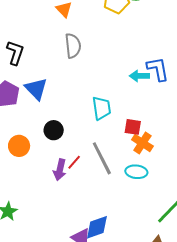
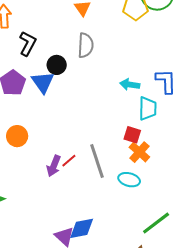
cyan arrow: (139, 76) -> (130, 85), moved
cyan trapezoid: (102, 108) -> (148, 108), moved
black circle: (54, 130) -> (57, 65), moved

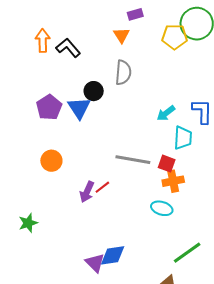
black L-shape: (28, 43) -> (68, 48), moved, turned -70
cyan arrow: (130, 85) -> (166, 113), turned -48
orange cross: (139, 152) -> (173, 181), turned 35
gray line: (97, 161) -> (133, 160), moved, turned -64

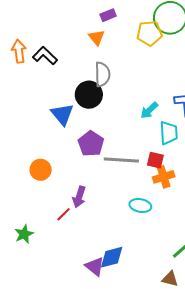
black circle: (94, 91) -> (89, 95), moved, size x1.4
purple pentagon: (49, 107) -> (91, 144), moved
red line: (102, 187) -> (64, 214), moved
cyan ellipse: (162, 208) -> (140, 205), moved

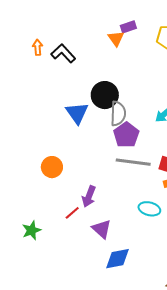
purple rectangle: (108, 15) -> (128, 27), moved
orange arrow: (19, 51) -> (38, 47), size x0.7
gray semicircle: (102, 74) -> (118, 114), moved
purple pentagon: (91, 144) -> (126, 135), moved
purple triangle: (95, 267) -> (102, 229), moved

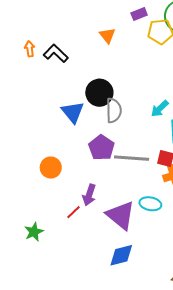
purple rectangle: (128, 27) -> (139, 14), moved
purple pentagon: (126, 135) -> (101, 148), moved
purple triangle: (102, 229) -> (121, 215), moved, size x1.5

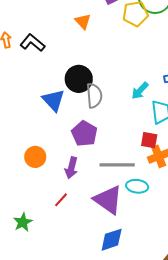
gray line: (132, 158) -> (117, 165), moved
purple arrow: (89, 195) -> (71, 168), moved

